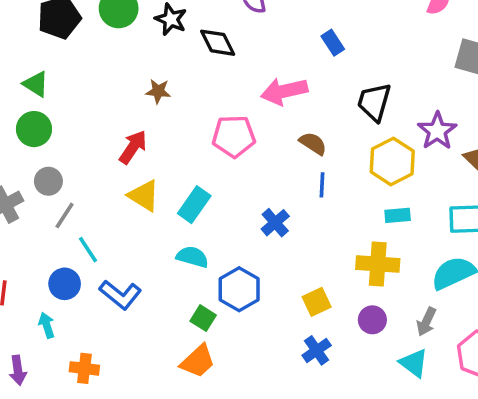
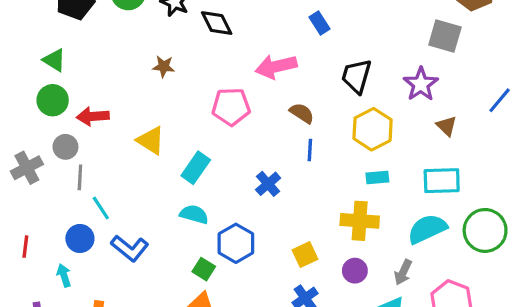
purple star: (437, 131) -> (421, 84), moved
red arrow: (133, 147) -> (93, 116), moved, turned -128
yellow triangle: (144, 196) -> (151, 140), moved
gray line: (65, 215) -> (80, 177), turned -30

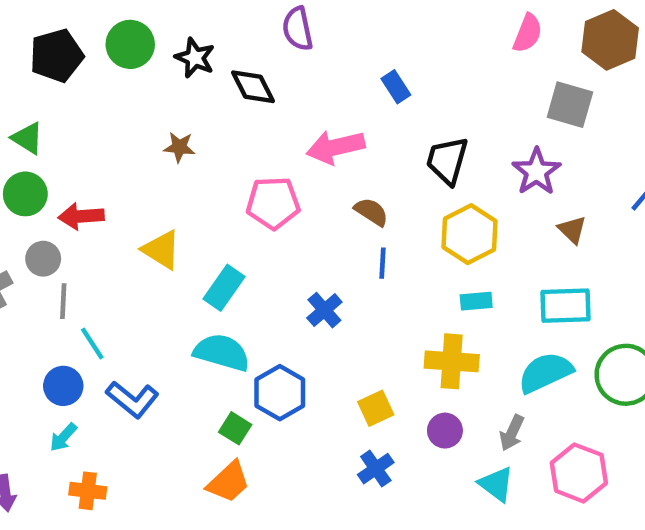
cyan semicircle: (194, 214) -> (222, 352), size x1.4
cyan arrow: (64, 275) -> (63, 437), moved, turned -120

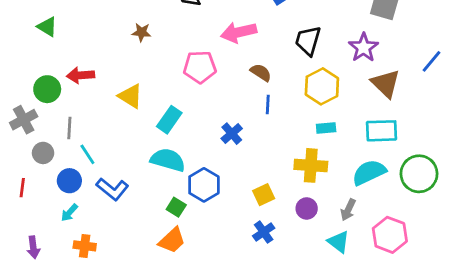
green circle: (25, 194) -> (47, 89), moved
brown triangle: (572, 230) -> (386, 84), size x1.6
gray circle: (43, 259) -> (43, 153), moved

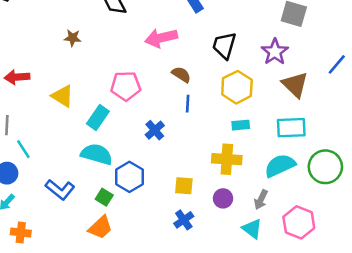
pink pentagon: (200, 67) -> (126, 86), moved
blue L-shape: (112, 189) -> (60, 190), moved
yellow square: (264, 195) -> (184, 186), turned 30

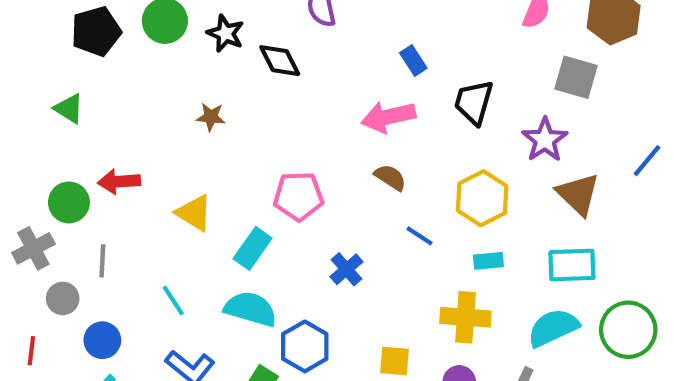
pink arrow: (161, 38) -> (388, 117), moved
black trapezoid: (224, 45) -> (474, 102), moved
blue line: (188, 104) -> (420, 236), moved, turned -60
cyan line: (23, 149) -> (173, 301), moved

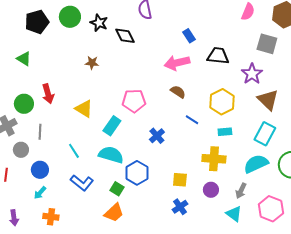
black trapezoid: (474, 102) -> (218, 56), turned 80
red arrow: (119, 182) -> (48, 94), turned -102
cyan rectangle: (572, 265) -> (265, 134), turned -60

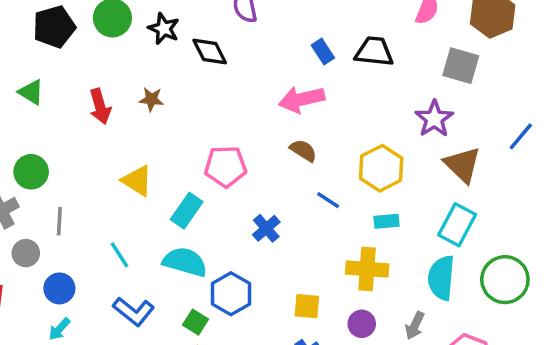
black trapezoid: (218, 56) -> (374, 52), moved
red arrow: (48, 94) -> (100, 106), moved
cyan semicircle: (256, 164) -> (441, 278), turned -60

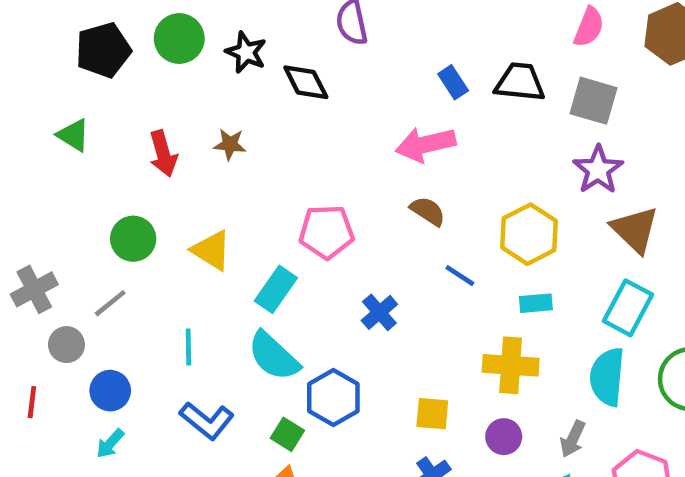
gray square: (461, 66) -> (593, 101), moved
green circle: (31, 172) -> (133, 239), moved
gray line: (59, 221) -> (110, 303), turned 48
cyan line: (119, 255) -> (188, 347), turned 32
cyan semicircle: (185, 262) -> (274, 356), turned -153

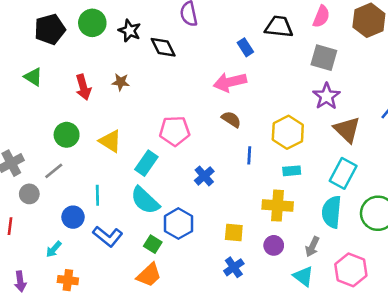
black trapezoid: (520, 82) -> (279, 27), moved
blue line: (460, 276) -> (249, 155), turned 60
blue circle: (110, 391) -> (73, 217), moved

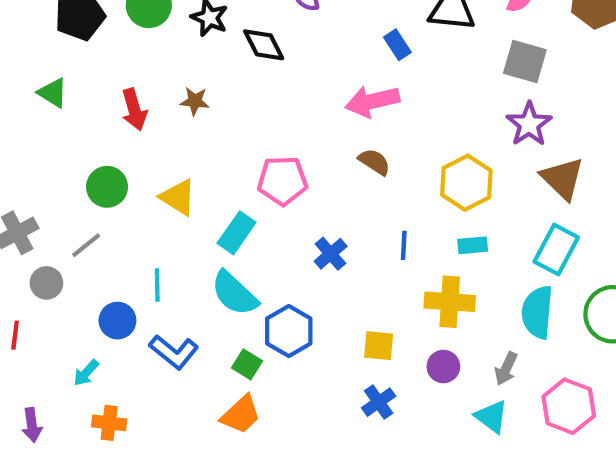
blue line: (249, 155) -> (404, 245), moved

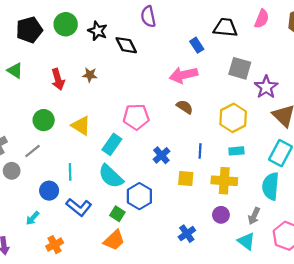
gray square: (525, 61) -> (240, 68), moved
yellow square: (379, 346) -> (186, 178), moved
orange cross: (109, 423) -> (55, 245), moved, turned -35

